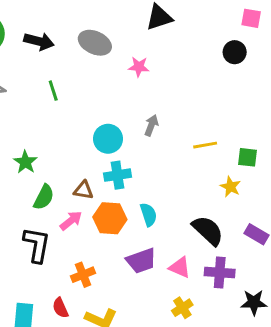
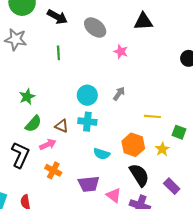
cyan semicircle: (148, 214) -> (102, 154), turned 112
orange hexagon: (110, 218) -> (133, 145), moved
orange cross: (83, 275) -> (53, 170), moved, turned 35

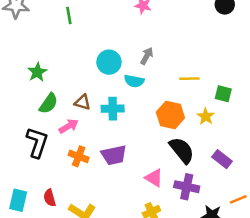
cyan cross: (87, 122) -> (113, 109), moved
cyan semicircle: (102, 154) -> (134, 81), moved
purple trapezoid: (89, 184) -> (114, 155), moved

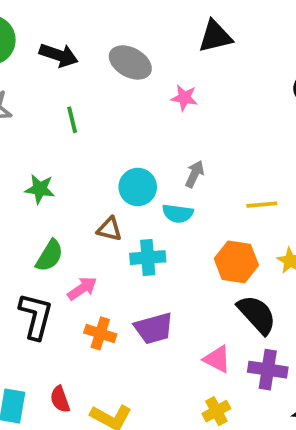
green star: (37, 72) -> (40, 189), moved, turned -30
brown triangle: (82, 102) -> (109, 229), moved

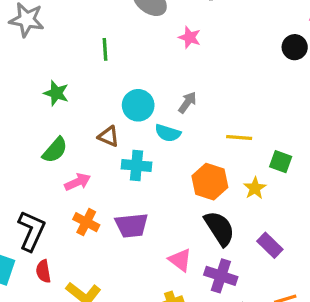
green line: (72, 120) -> (105, 49), moved
black L-shape: (36, 316) -> (31, 231), moved

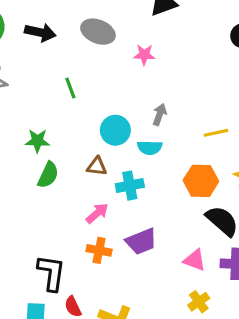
green semicircle: (55, 150) -> (48, 175), moved
pink arrow: (78, 182) -> (97, 213), moved

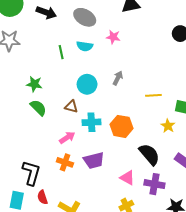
cyan semicircle: (150, 148) -> (85, 46), moved
green semicircle: (48, 175) -> (38, 108), turned -78
orange hexagon: (201, 181) -> (122, 126), moved

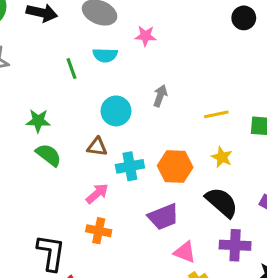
yellow star: (168, 126) -> (222, 157), moved
purple trapezoid: (94, 160) -> (163, 217), moved
pink triangle: (127, 178) -> (185, 252), moved

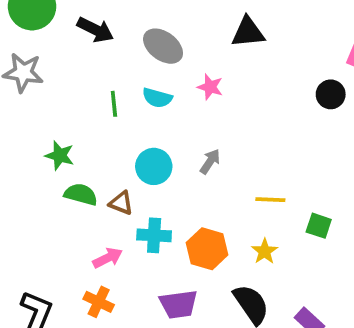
green semicircle: (49, 155) -> (81, 194), moved, turned -36

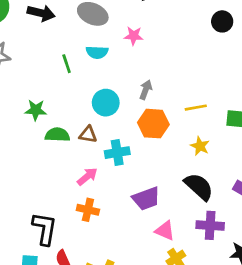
orange hexagon: (207, 249) -> (153, 124), moved

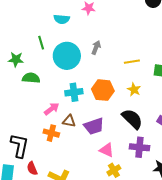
green line: (67, 64) -> (41, 43), moved
cyan circle: (106, 103) -> (67, 56), size x1.4
orange hexagon: (153, 124) -> (103, 90), moved
brown triangle: (88, 134) -> (69, 121), moved

